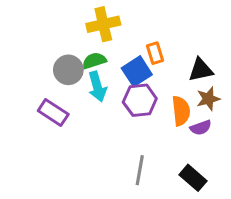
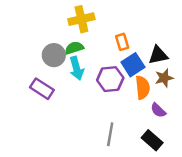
blue square: (137, 71) -> (133, 65), moved
purple semicircle: (201, 128) -> (158, 110), moved, turned 63

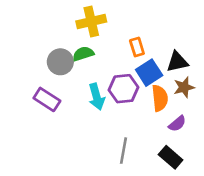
cyan arrow: (77, 68) -> (97, 97), moved
purple semicircle: (158, 110) -> (177, 124), turned -84

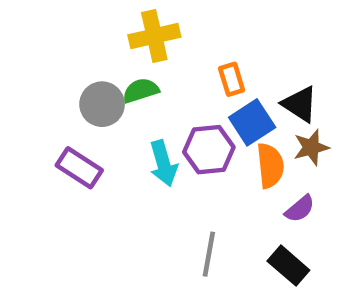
black triangle: (177, 62) -> (300, 104), turned 45

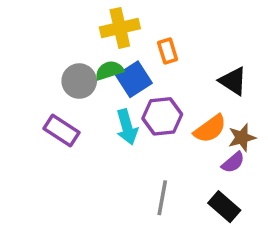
orange rectangle: (232, 79) -> (168, 51), moved
blue square: (252, 122) -> (134, 79), moved
brown star: (311, 147) -> (242, 138), moved
orange semicircle: (270, 166) -> (210, 129), turned 60

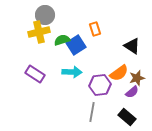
yellow cross: (120, 28) -> (39, 32), moved
gray circle: (79, 81) -> (45, 15), moved
purple hexagon: (162, 116) -> (100, 85), moved
cyan arrow: (127, 127) -> (72, 72), turned -72

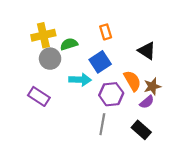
gray circle: (45, 15) -> (50, 59), moved
blue square: (76, 45) -> (100, 62), moved
orange semicircle: (119, 73) -> (132, 81), turned -84
purple rectangle: (35, 74) -> (39, 96), moved

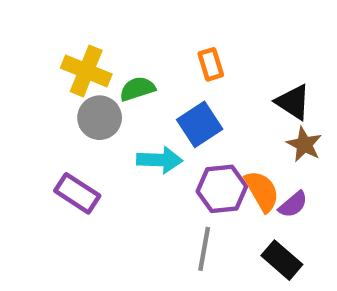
yellow cross: (43, 35) -> (86, 71), turned 35
orange semicircle: (132, 81) -> (262, 191), moved
brown star: (152, 86) -> (304, 144), moved, turned -30

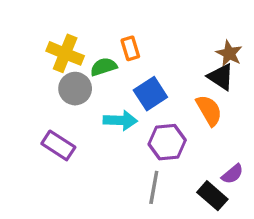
orange rectangle: (211, 64) -> (130, 48), moved
brown star: (304, 144) -> (229, 53), moved
orange semicircle: (262, 191) -> (209, 110), moved
purple semicircle: (293, 204) -> (232, 174), moved

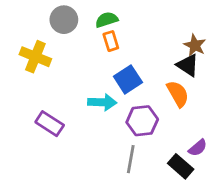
yellow cross: (65, 53) -> (35, 57), moved
green semicircle: (104, 67) -> (107, 20), moved
gray circle: (75, 89) -> (64, 20), moved

